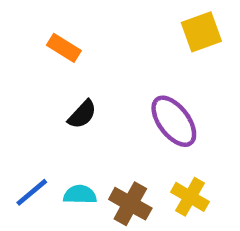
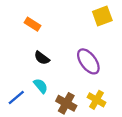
black semicircle: (82, 114) -> (42, 58), turned 84
cyan semicircle: (80, 195) -> (41, 86), moved, turned 49

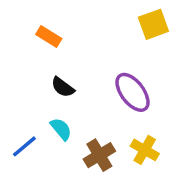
brown cross: (66, 103) -> (99, 155), turned 30

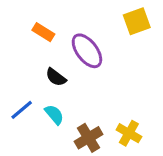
purple ellipse: (132, 92) -> (87, 51), moved
blue line: (24, 146) -> (22, 110), moved

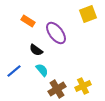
cyan semicircle: (54, 115) -> (42, 70), moved
yellow cross: (129, 133) -> (83, 86), turned 35

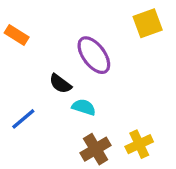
orange rectangle: (28, 21) -> (17, 35), moved
cyan semicircle: (42, 70) -> (84, 107), moved, turned -32

